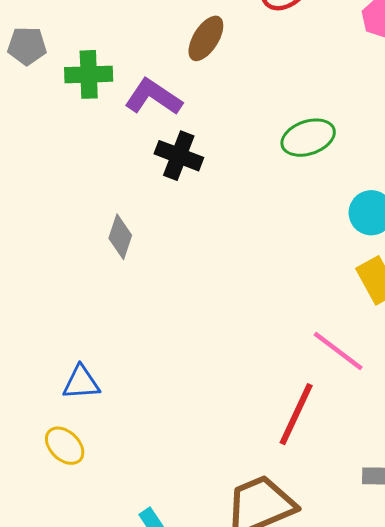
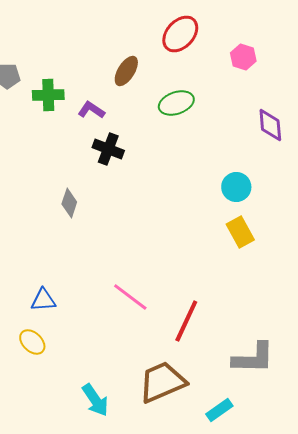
purple L-shape: (153, 97) -> (91, 110), size x0.7
green ellipse: (308, 138) -> (176, 103), moved
pink line: (338, 351) -> (130, 297), moved

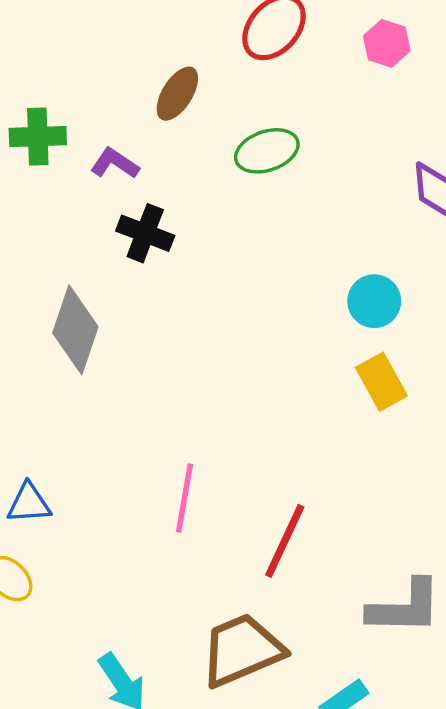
pink hexagon: (243, 57) -> (387, 43), moved
gray diamond: (69, 203) -> (75, 330), size x1.6
pink line: (130, 297) -> (185, 498), turned 63

